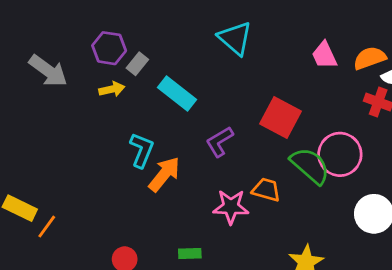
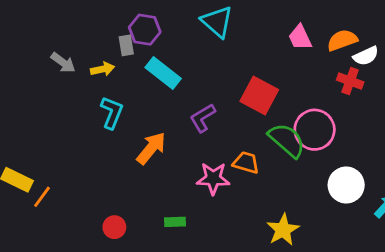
purple hexagon: (109, 48) -> (145, 30), moved
gray rectangle: (137, 64) -> (126, 45), turned -48
gray arrow: (48, 71) -> (63, 63), moved, size x0.7
cyan L-shape: (142, 150) -> (112, 113), moved

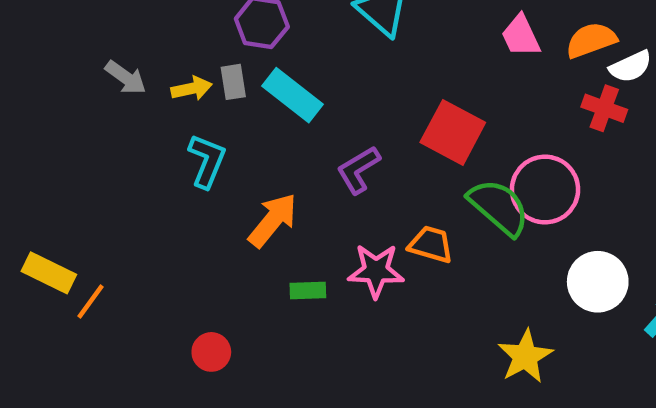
gray rectangle: (126, 45) -> (233, 82), moved
green rectangle: (175, 222) -> (308, 291), moved
yellow star: (283, 230) -> (525, 356), moved

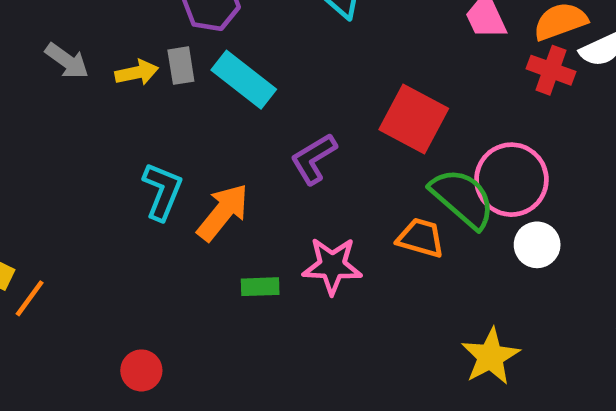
red cross: (604, 108) -> (551, 70), moved
cyan L-shape: (207, 161) -> (162, 191), moved
orange trapezoid: (431, 244) -> (421, 238), moved
white circle: (598, 282) -> (537, 245), moved, size x0.7
red circle: (211, 352) -> (141, 370), moved

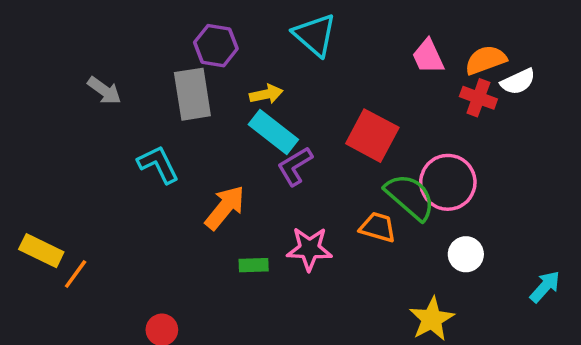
gray rectangle: (181, 66) -> (192, 94), size x1.8
yellow arrow: (137, 73) -> (266, 94), moved
cyan rectangle: (244, 80) -> (273, 132), moved
cyan L-shape: (162, 191) -> (158, 164), moved, turned -48
white circle: (537, 245) -> (466, 254), moved

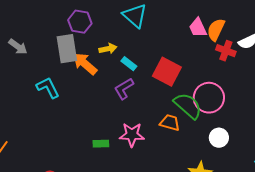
orange semicircle: (486, 60) -> (216, 30), moved, turned -45
cyan rectangle: (273, 132) -> (129, 64), moved, size x0.6
orange arrow: (225, 207) -> (85, 64), moved, turned -88

